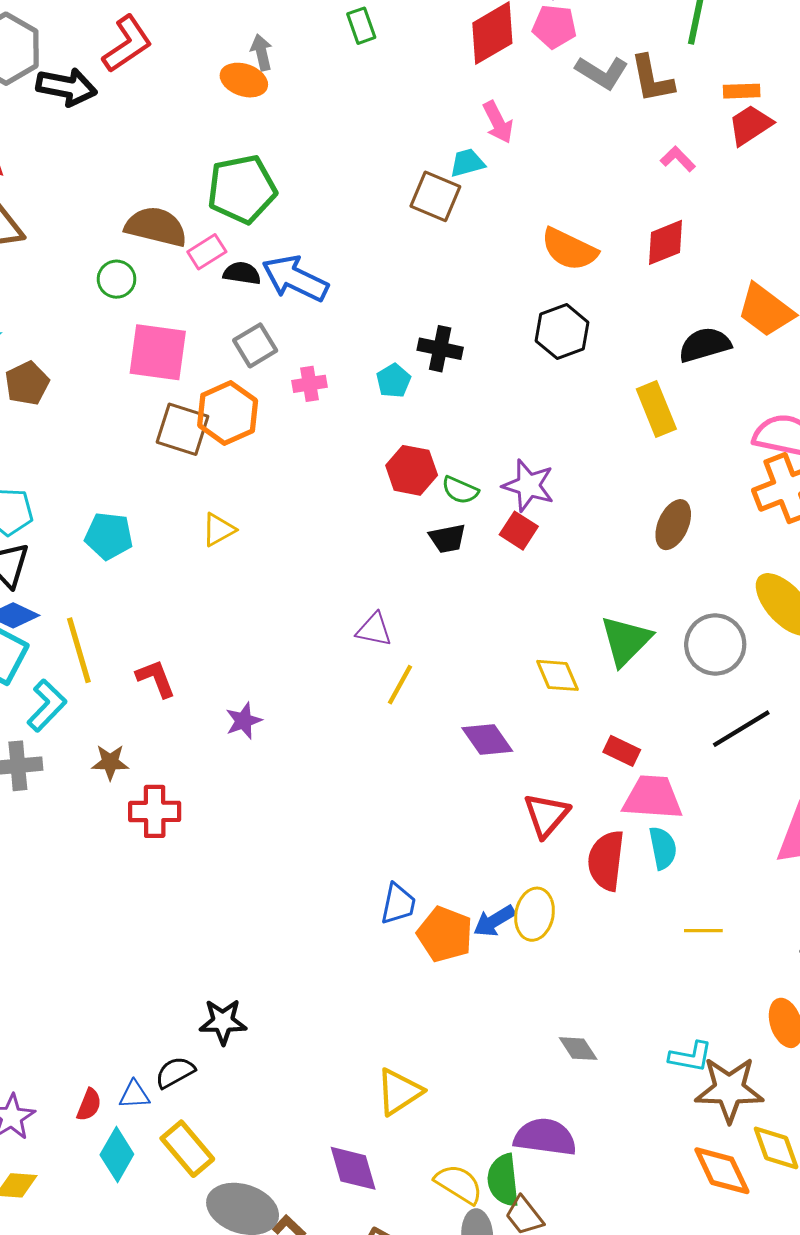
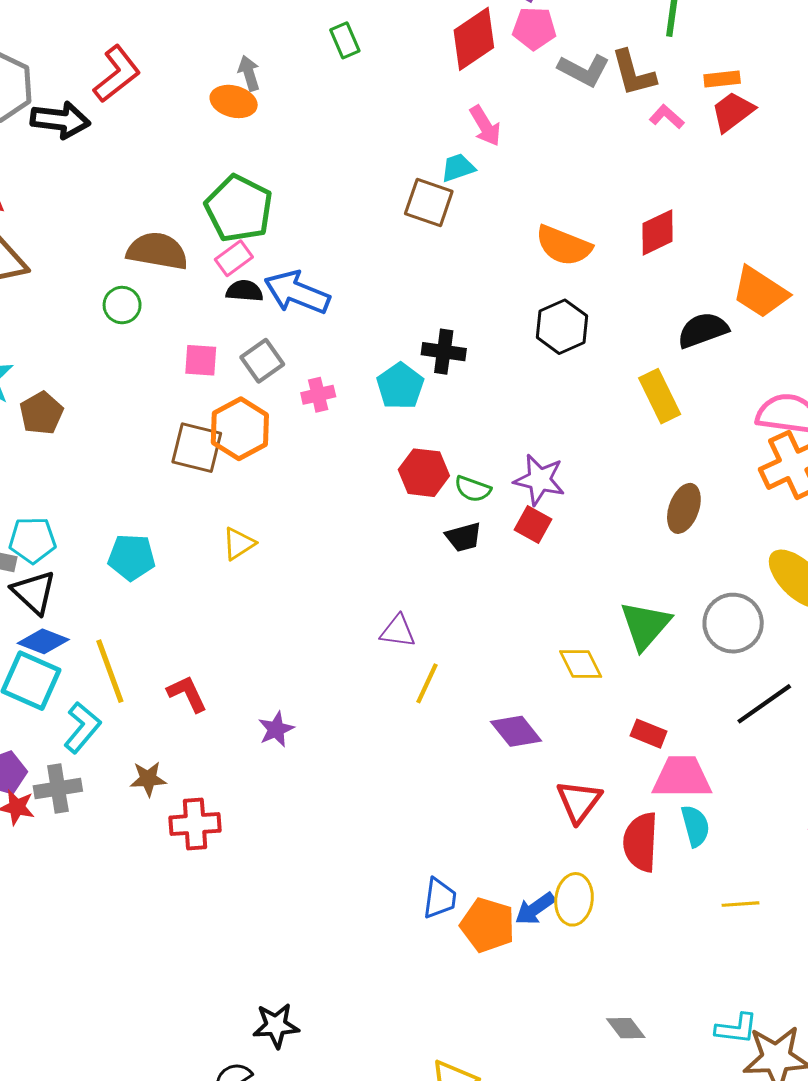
pink L-shape: (678, 159) -> (667, 117), moved
green pentagon: (242, 189) -> (239, 209), turned -30
pink rectangle: (207, 252) -> (234, 258), moved
pink square: (158, 352) -> (201, 360), moved, size x0.6
cyan pentagon: (394, 381) -> (400, 386), size x1.4

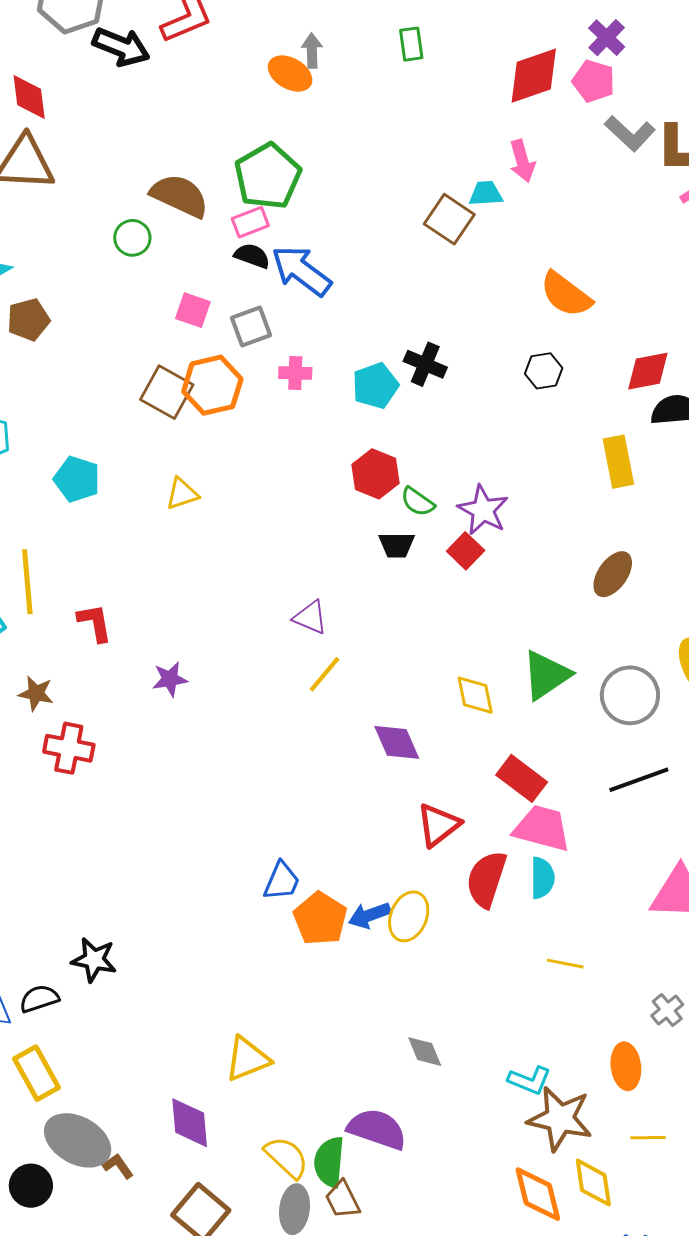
red diamond: (657, 232) -> (648, 371), moved
black hexagon: (562, 327) -> (544, 371), size x0.7
red rectangle: (649, 734) -> (522, 778), size x1.4

